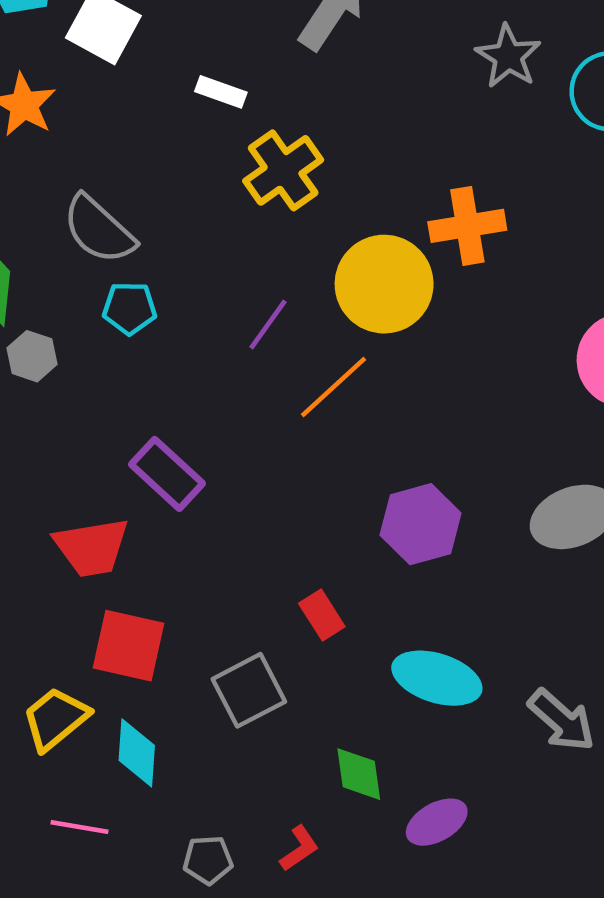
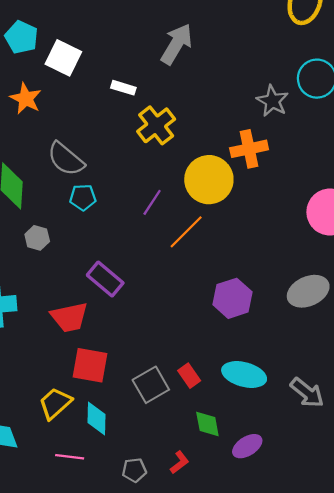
gray star: (508, 56) -> (272, 101), moved
gray hexagon: (32, 356) -> (37, 238), moved
red rectangle: (322, 615) -> (189, 376), moved

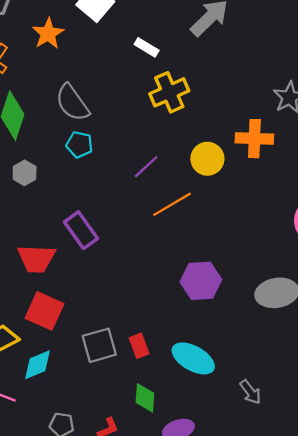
yellow circle: (209, 180) -> (207, 159), size x0.7
gray arrow: (307, 393) -> (250, 392), size x0.7
cyan diamond: (96, 419) -> (38, 365), turned 52

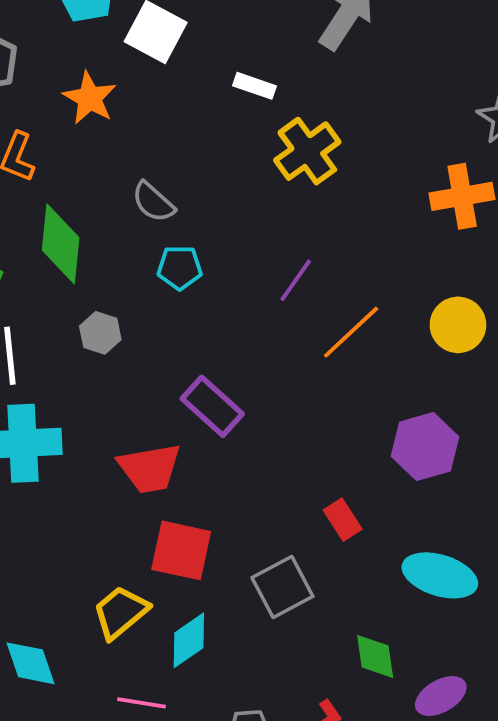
gray semicircle: (72, 103) -> (153, 202), size x0.7
yellow circle: (207, 159) -> (458, 325), moved
red rectangle: (139, 346) -> (343, 520), moved

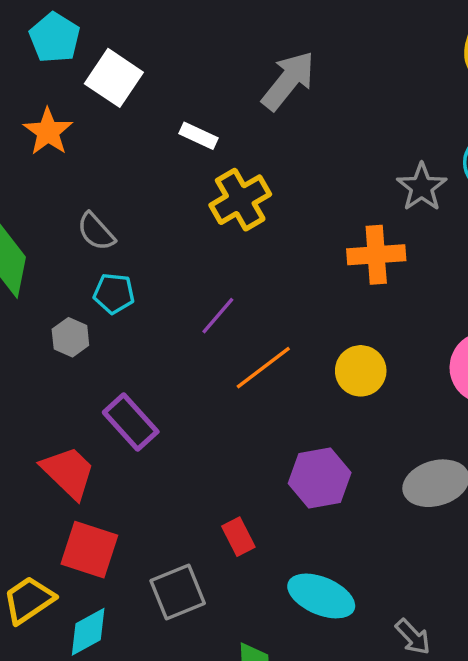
gray hexagon: (100, 333) -> (70, 337), moved
red trapezoid: (150, 468) -> (68, 472), turned -132

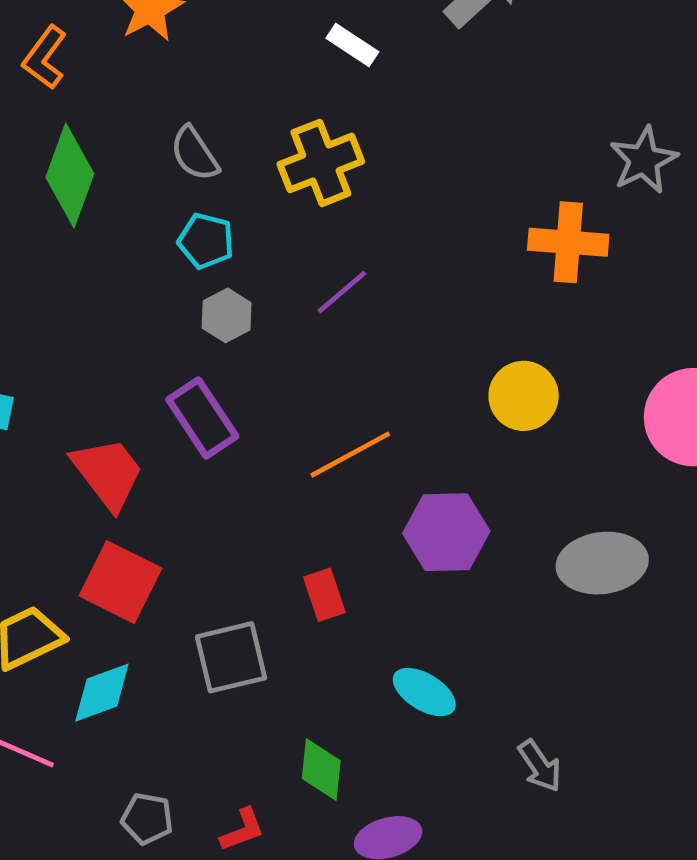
yellow cross: (240, 200) -> (321, 163), moved
gray hexagon: (70, 337) -> (227, 315), moved
orange line: (263, 368) -> (350, 455), moved
cyan ellipse: (321, 596) -> (424, 692), size x0.7

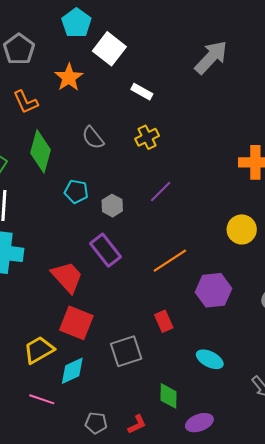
white rectangle: (352, 45) -> (142, 92), moved
orange L-shape: (45, 57) -> (26, 102), turned -56
yellow cross: (321, 163) -> (147, 137), size x0.7
cyan pentagon: (206, 241) -> (76, 192), moved

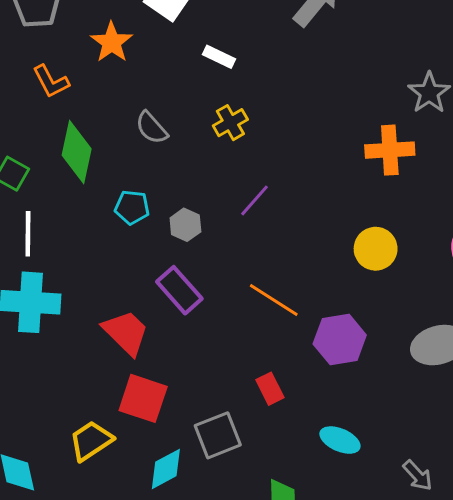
orange line: (170, 261) -> (274, 300), turned 69
cyan diamond: (72, 371) -> (166, 469), moved

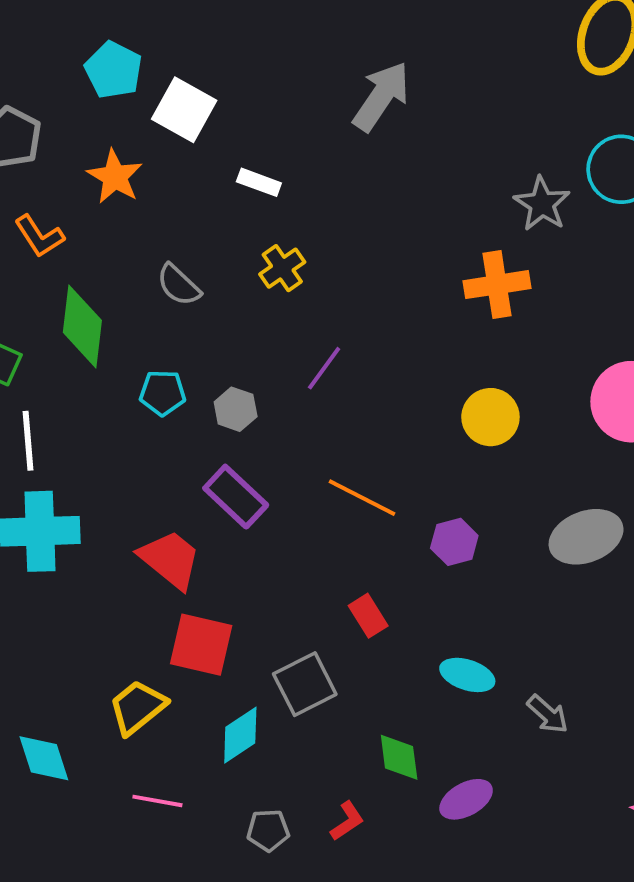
purple hexagon: (340, 340) -> (454, 542), size x0.7
gray arrow: (418, 476) -> (548, 714), moved

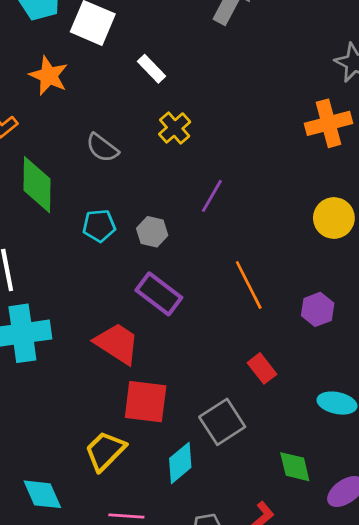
white rectangle: (259, 182) -> (152, 69), turned 32
orange line: (362, 498) -> (249, 285), turned 42

